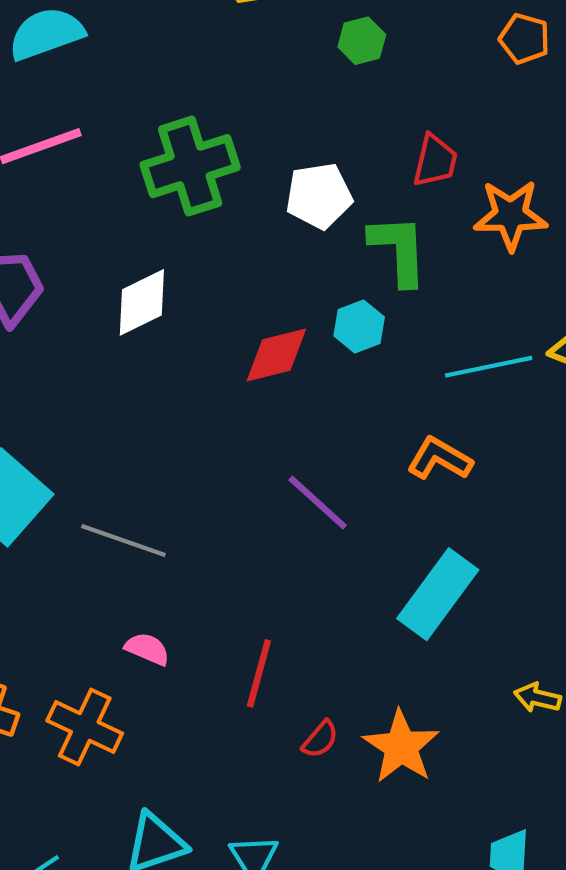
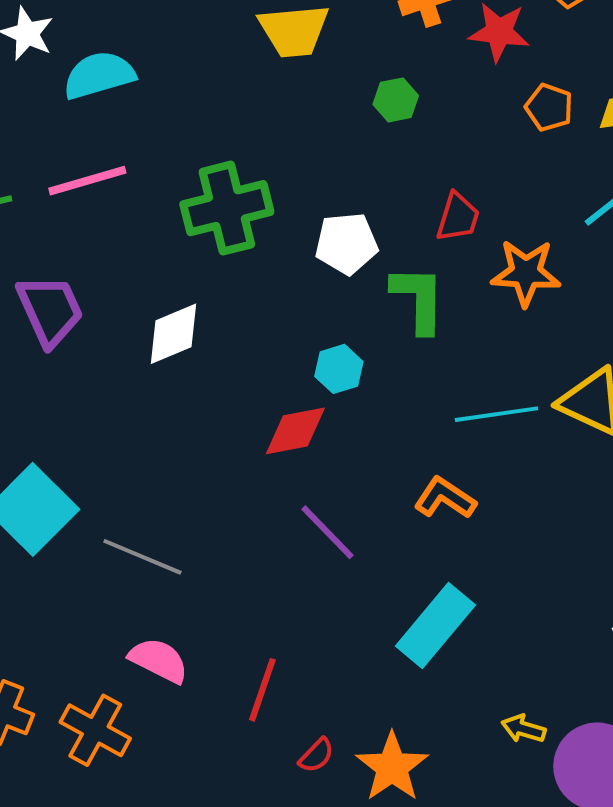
cyan hexagon: (359, 326) -> (339, 369), moved
red diamond: (276, 355) -> (295, 431), moved
pink semicircle: (147, 649) -> (159, 660), size x1.4

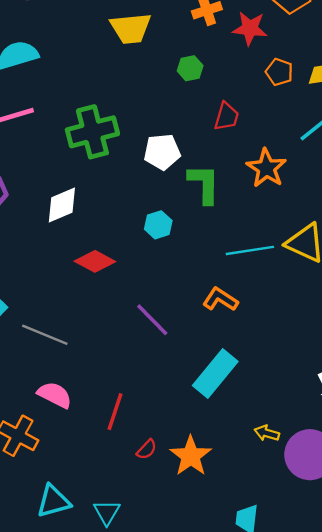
red trapezoid: (458, 217) -> (226, 117), moved
orange star: (526, 273) -> (266, 168), turned 30
red diamond: (295, 431) -> (95, 261), moved, turned 39

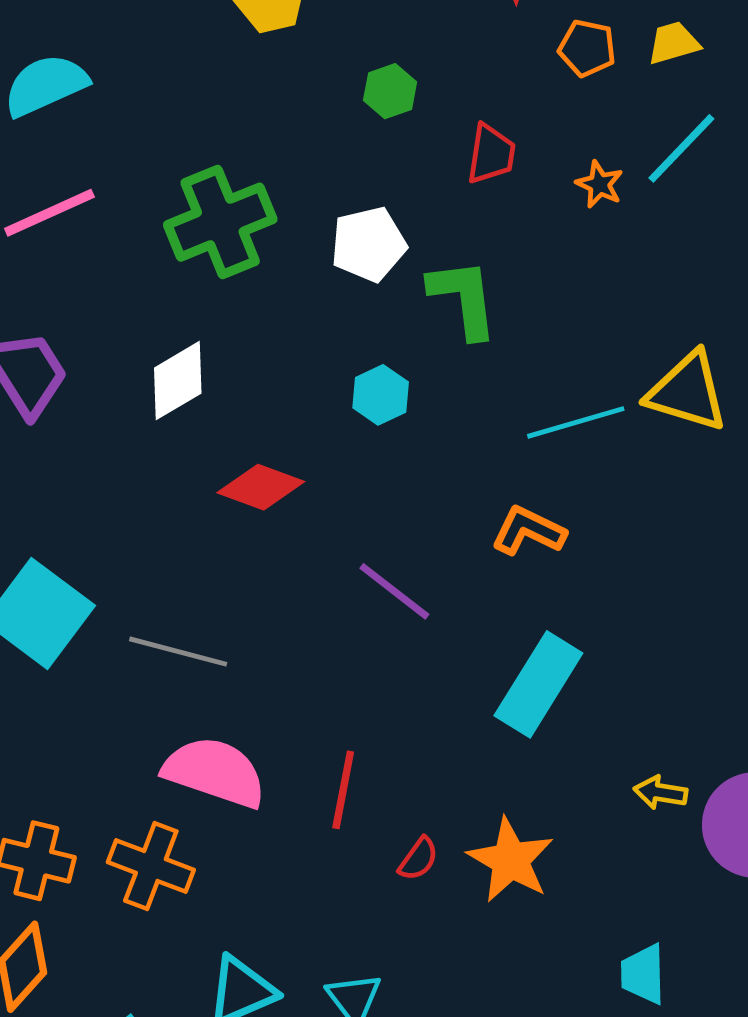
green hexagon: (190, 68) -> (390, 91), moved
orange star: (266, 168) -> (599, 184), moved, size x0.6
pink semicircle: (55, 395) -> (215, 772), size x1.4

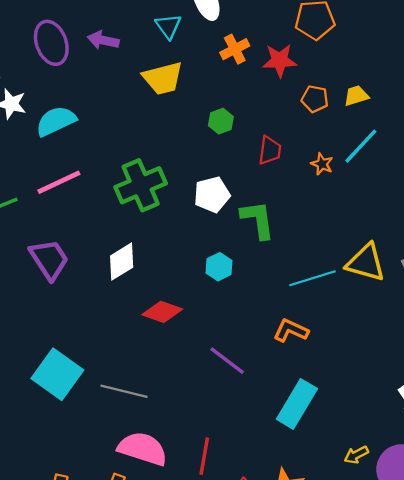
yellow arrow: (661, 793) -> (356, 455), turned -35

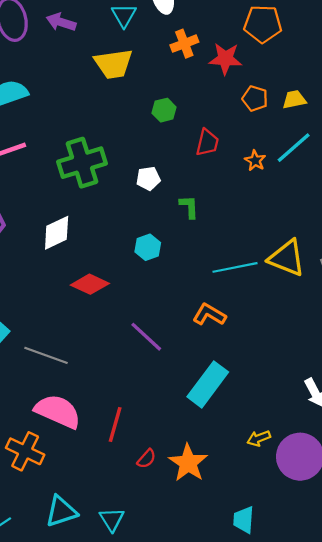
white pentagon: (212, 195) -> (148, 179), size x0.7
green L-shape: (258, 220) -> (189, 207), size x0.6

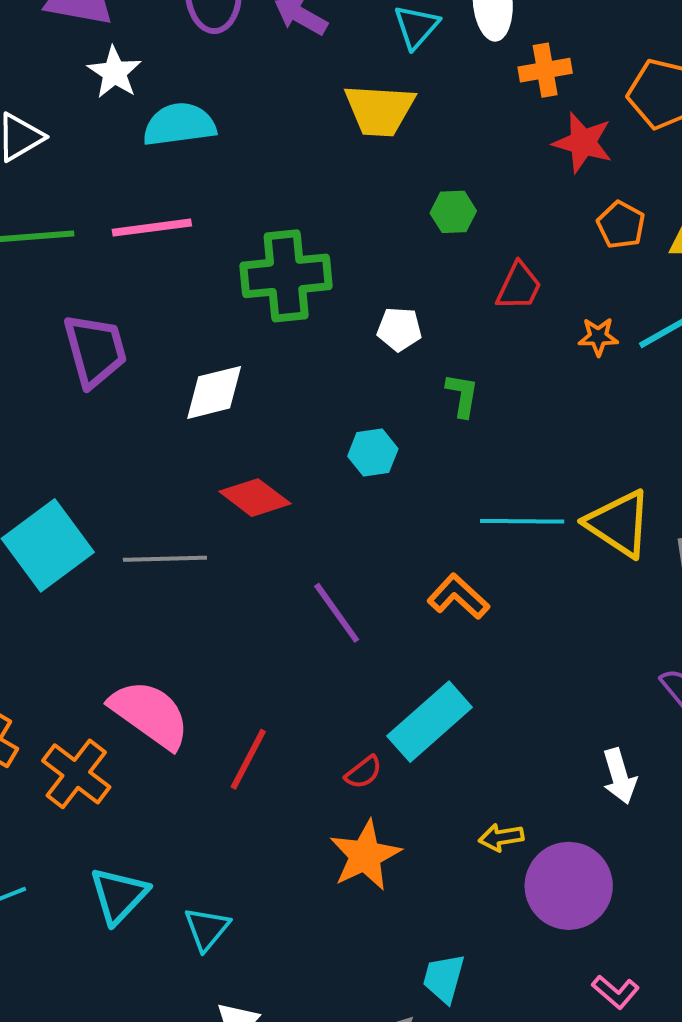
orange cross: (184, 44) -> (545, 70), moved
orange star: (255, 161) -> (598, 337), turned 30
gray line: (46, 355) -> (165, 559), moved, turned -33
red semicircle: (147, 459) -> (363, 772), moved
cyan triangle: (61, 511) -> (119, 895), turned -40

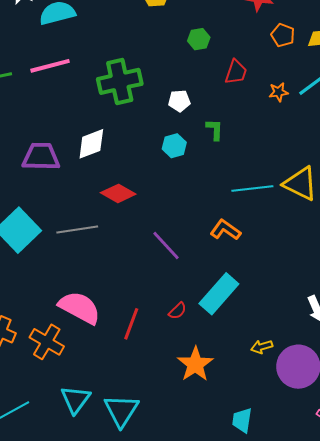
purple trapezoid: (95, 350) -> (41, 157), moved, turned -66
cyan hexagon: (373, 452) -> (174, 146), moved
red semicircle: (363, 772) -> (178, 311), moved
cyan triangle: (207, 929) -> (121, 411), size x1.5

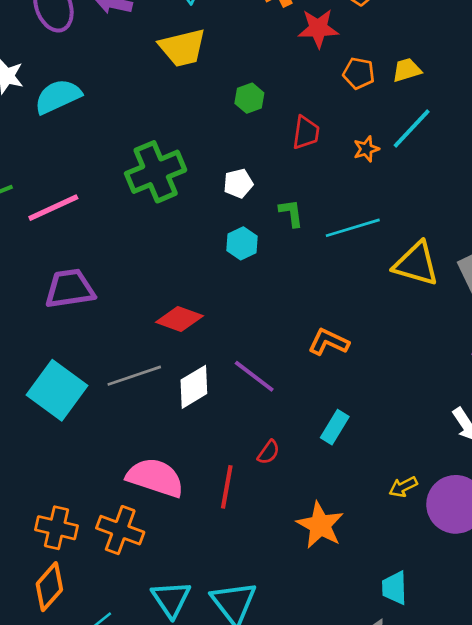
pink line: (50, 66) -> (53, 208), moved
white diamond: (91, 144) -> (194, 387), moved
cyan line: (252, 188) -> (353, 228), moved
cyan rectangle: (219, 294) -> (335, 427), size x0.6
red semicircle: (178, 311) -> (269, 452), moved

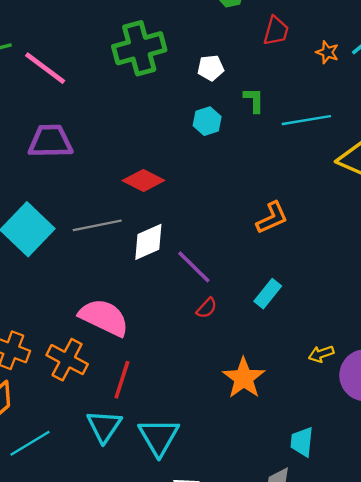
orange star: (366, 149) -> (327, 52), turned 30
pink line: (53, 208) -> (45, 68), turned 54
orange L-shape: (328, 342) -> (272, 218), turned 123
purple line: (254, 376) -> (194, 267), moved
red line: (227, 487) -> (122, 380), moved

